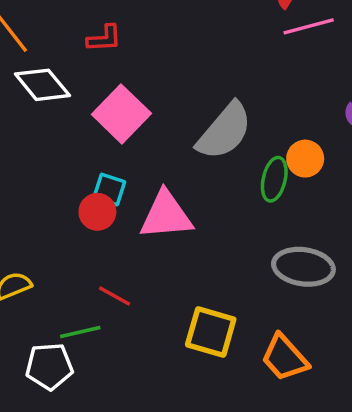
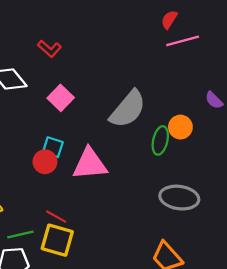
red L-shape: (104, 38) -> (49, 49), turned 45
pink square: (121, 114) -> (61, 98), size x0.7
green line: (80, 332) -> (20, 234), moved
yellow square: (211, 332) -> (57, 240), moved

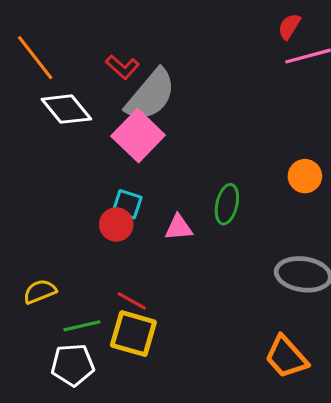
pink square: (61, 98) -> (138, 136), size x1.4
gray semicircle: (128, 109) -> (151, 95), moved
green ellipse: (160, 140) -> (227, 204), moved
pink triangle: (90, 164) -> (179, 228), size x0.6

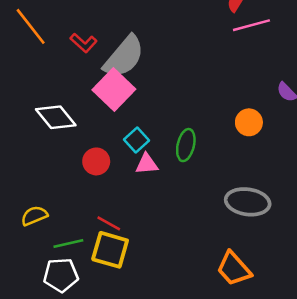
red L-shape: (122, 67) -> (84, 43), moved
white diamond: (66, 109) -> (56, 117), moved
cyan square: (127, 204) -> (137, 140), moved, turned 30

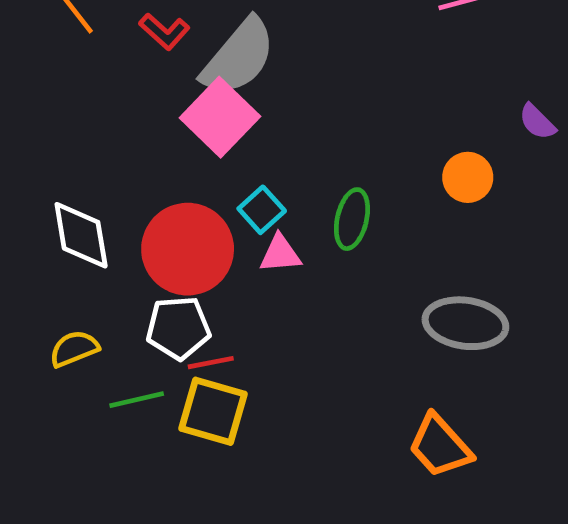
white diamond: (56, 117) -> (81, 235), moved, turned 30
red circle: (96, 161) -> (188, 249), size x1.8
red line: (109, 223) -> (211, 363), turned -40
white pentagon: (61, 275) -> (178, 328), moved

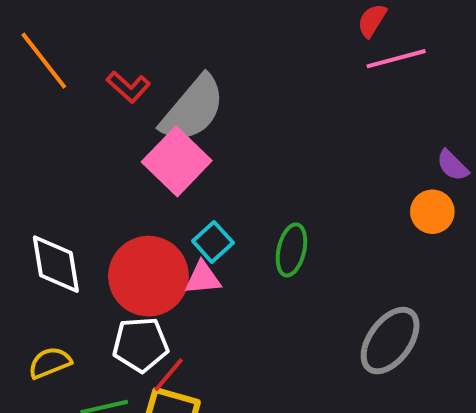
orange circle: (468, 177) -> (432, 212), moved
pink triangle: (280, 254) -> (203, 278), moved
gray ellipse: (465, 323) -> (390, 341), turned -62
red line: (211, 363) -> (169, 375), turned -39

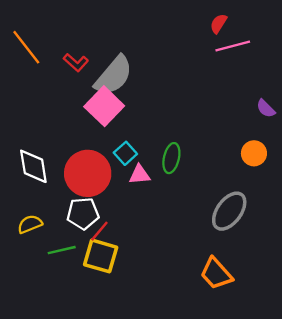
orange circle: (432, 212) -> (254, 153), moved
pink triangle: (203, 278) -> (140, 175), moved

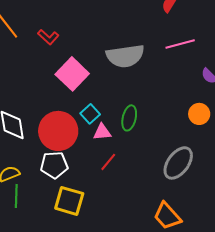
pink line: (233, 46) -> (180, 44), moved
gray semicircle: (114, 75) -> (125, 56), moved, turned 42
red line: (99, 231) -> (108, 162), moved
green line: (62, 250) -> (16, 196), moved, turned -75

